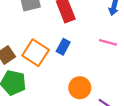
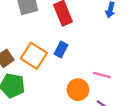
pink line: (108, 42) -> (102, 75), moved

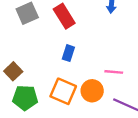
orange square: (34, 56) -> (63, 91), moved

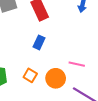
orange square: (63, 91) -> (30, 75), size x0.6

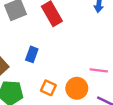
blue rectangle: (39, 42) -> (32, 54), moved

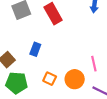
pink line: (99, 70) -> (94, 64), turned 70

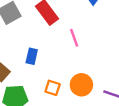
pink line: (94, 64) -> (74, 38), moved

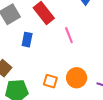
blue rectangle: (32, 56) -> (27, 40), moved

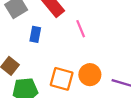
orange square: (50, 81) -> (62, 79), size x1.5

